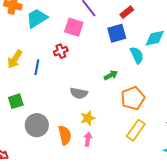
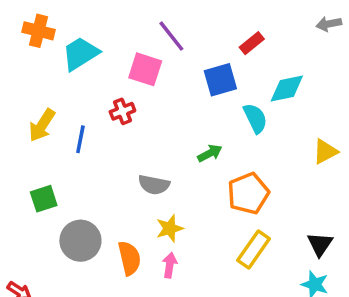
red rectangle: (127, 12) -> (252, 43), moved

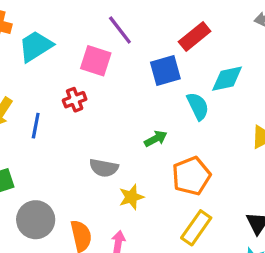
red rectangle: (252, 43) -> (195, 36), size x1.4
yellow star: (170, 228) -> (131, 197), moved

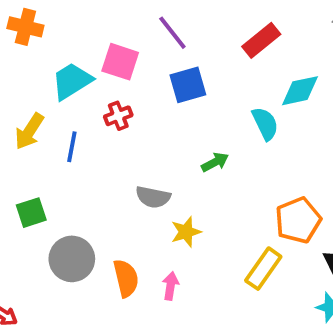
cyan trapezoid: (36, 46) -> (72, 81), moved
pink square: (96, 61) -> (120, 62), moved
blue square: (165, 71) -> (188, 85), moved
orange pentagon: (191, 176) -> (298, 220), moved

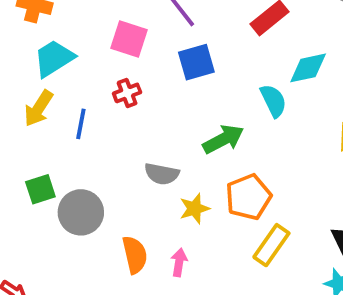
cyan trapezoid: (72, 81) -> (54, 58), moved
green arrow: (215, 162) -> (223, 139), size x1.5
orange pentagon: (298, 220) -> (248, 197), moved
gray circle: (72, 259) -> (81, 212), moved

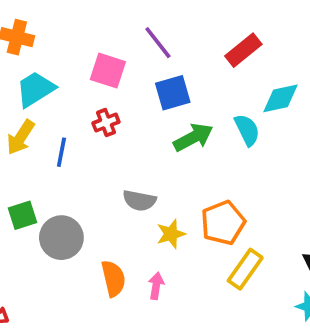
green arrow: (223, 139) -> (193, 137), moved

